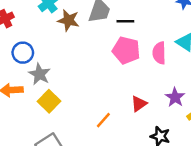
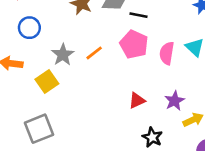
gray star: (39, 74) -> (63, 55), moved
orange line: (103, 120) -> (94, 53), moved

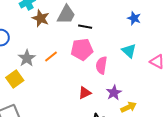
pink pentagon: (134, 44) -> (82, 49), turned -30
pink semicircle: (167, 53) -> (101, 65), moved

